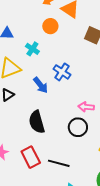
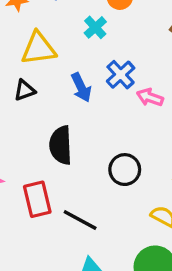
cyan cross: (32, 49) -> (95, 27), moved
pink arrow: (86, 107) -> (150, 97), moved

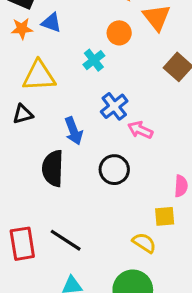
blue arrow: (81, 87) -> (74, 131), moved
black circle: (125, 170) -> (114, 170), moved
red rectangle: (37, 199) -> (22, 244), moved

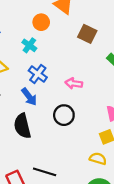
blue cross: (114, 106) -> (38, 74), moved

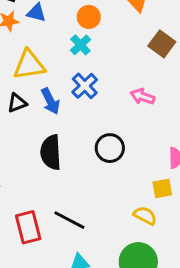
orange circle: (41, 22) -> (89, 17), moved
pink arrow: (74, 83) -> (143, 97), moved
blue arrow: (29, 97) -> (50, 101), moved

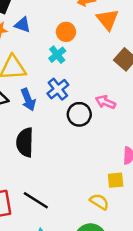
black circle: (110, 148) -> (79, 114), moved

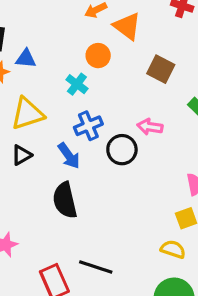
orange circle: (66, 32) -> (98, 56), moved
blue cross: (58, 89) -> (88, 126), turned 30
blue arrow: (28, 100) -> (69, 156), moved

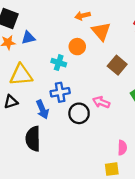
blue triangle: (26, 59) -> (28, 38), turned -32
cyan cross: (77, 84) -> (59, 63), turned -32

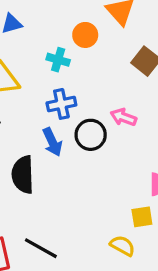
blue arrow: (42, 109) -> (52, 142), moved

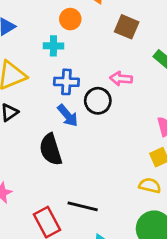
blue cross: (61, 104) -> (66, 82), turned 30

